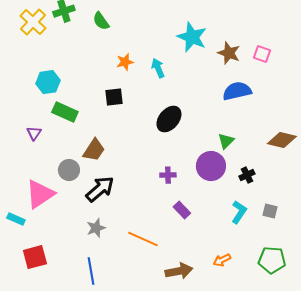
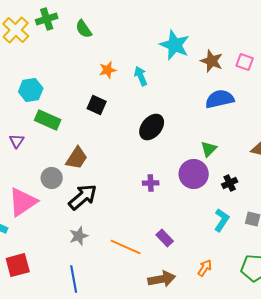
black square: (114, 97) -> (97, 105), turned 30
purple rectangle: (182, 210) -> (165, 238), moved
orange arrow: (222, 260) -> (205, 268), turned 150

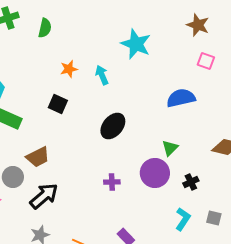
green semicircle: (84, 29) -> (45, 28), turned -132
brown star: (212, 61) -> (198, 25), moved
brown trapezoid: (77, 158) -> (38, 157), turned 30

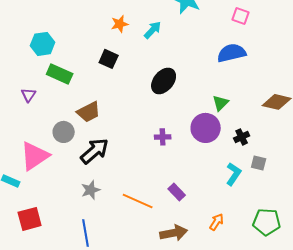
pink square: (206, 61) -> (241, 16), moved
cyan arrow: (102, 75) -> (153, 30), turned 66
gray square: (214, 218) -> (259, 163), moved

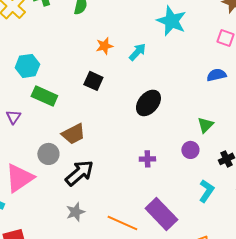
blue semicircle: (232, 53) -> (216, 75), size x0.7
purple circle: (206, 128) -> (190, 150), size x0.6
cyan L-shape: (234, 174) -> (206, 191), moved
purple rectangle: (177, 192) -> (161, 214), size x1.8

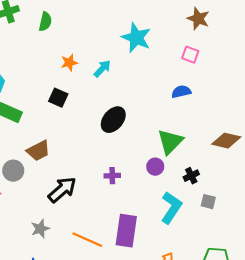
green triangle: (205, 125) -> (170, 142), size x1.6
black arrow: (79, 173) -> (62, 190), moved
cyan L-shape: (206, 191) -> (171, 208), size x1.4
purple rectangle: (161, 214) -> (126, 231), turned 52

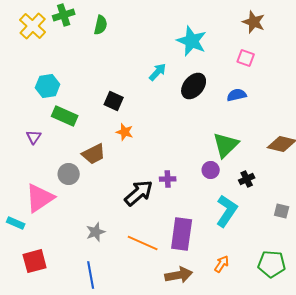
orange star: (69, 63) -> (125, 132), moved, turned 30
black ellipse: (113, 120) -> (194, 86), moved
black arrow: (62, 190) -> (139, 193), moved
gray square: (208, 202) -> (282, 211), moved

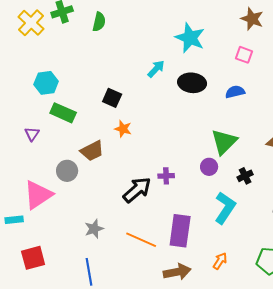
black ellipse: (194, 86) -> (192, 83), turned 56
cyan rectangle: (16, 223) -> (14, 220), turned -30

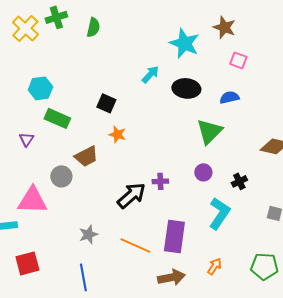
brown star: (252, 19) -> (224, 27), moved
green triangle: (224, 142) -> (209, 131), moved
pink triangle: (38, 195) -> (32, 200), turned 36

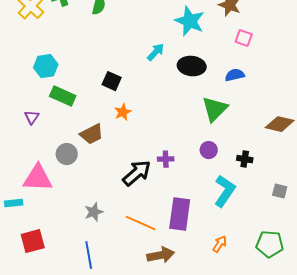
orange star: (117, 134) -> (123, 112), turned 30
black cross: (239, 181) -> (245, 159), turned 35
brown arrow: (171, 277) -> (161, 255), moved

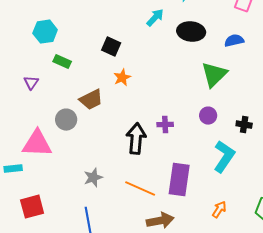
green rectangle: (63, 96) -> (62, 62), size x0.7
black arrow: (137, 173) -> (136, 139), turned -44

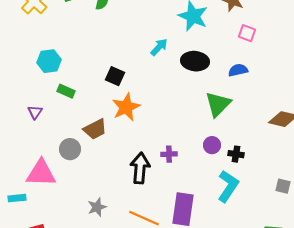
orange star: (122, 78) -> (126, 107), size x1.6
black cross: (244, 125) -> (236, 154), moved

